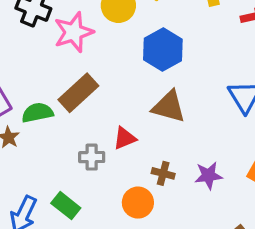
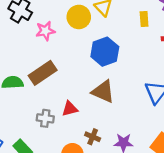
pink star: (74, 32) -> (45, 31), size x0.7

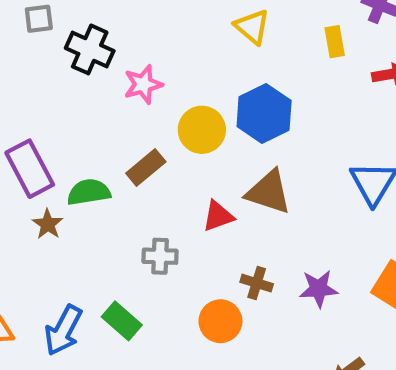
yellow circle: (79, 17) -> (202, 130), moved
brown rectangle: (43, 73) -> (146, 167), size x0.7
red triangle: (70, 109) -> (218, 216), moved

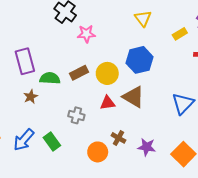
yellow rectangle: (335, 42) -> (180, 34), turned 56
yellow circle: (202, 130) -> (107, 73), moved
brown star: (48, 224) -> (31, 97), moved

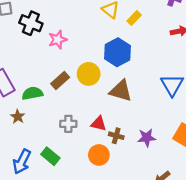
yellow rectangle: (180, 34) -> (134, 18), moved
red triangle: (107, 103) -> (99, 124), moved, turned 35

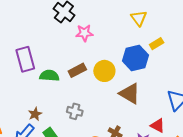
yellow rectangle: (134, 18) -> (157, 44), moved
brown star: (18, 117) -> (35, 114), moved
red triangle: (99, 124) -> (158, 126), moved

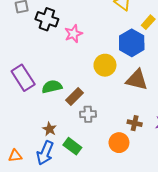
brown rectangle: (77, 70) -> (75, 96), moved

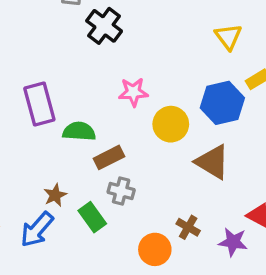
pink star: (73, 34) -> (133, 92), moved
green rectangle: (72, 146) -> (92, 217), moved

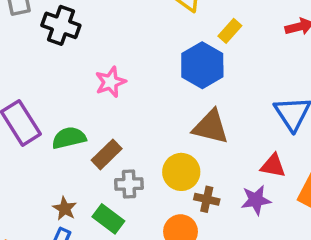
yellow circle: (171, 124) -> (181, 172), moved

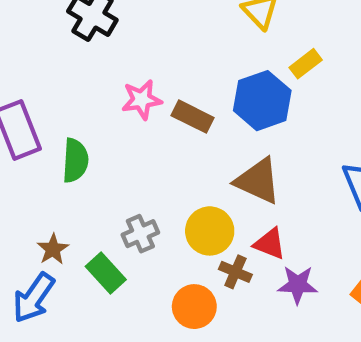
green semicircle: (69, 138) -> (75, 160), turned 96
brown rectangle: (107, 154) -> (193, 117), moved, turned 60
red triangle: (273, 166) -> (270, 244), moved
gray cross: (129, 184) -> (140, 234), turned -32

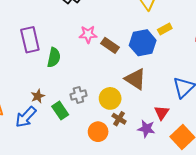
red triangle: (270, 244) -> (162, 113), moved, turned 35

